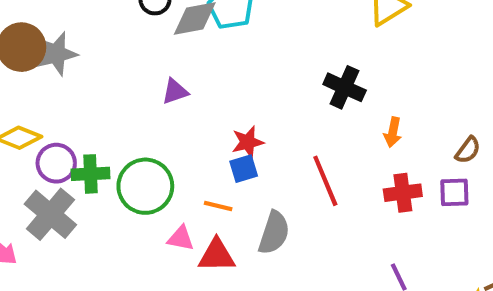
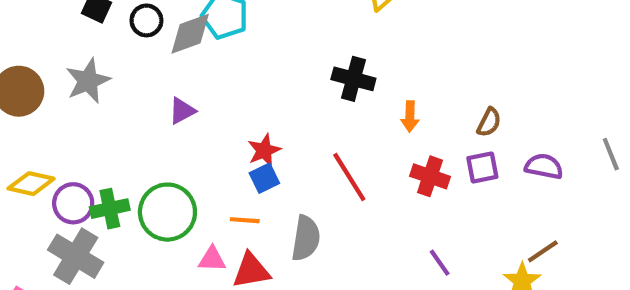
gray star: (56, 54) -> (88, 81), moved
red cross: (403, 193) -> (430, 176), turned 36

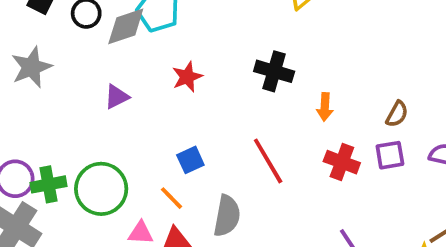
red star: (264, 150) -> (187, 77), moved
orange line: (245, 220) -> (172, 198), turned 40

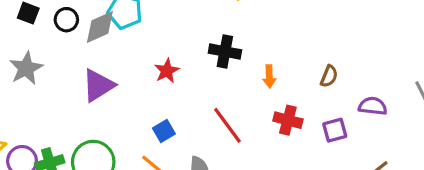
red star: (187, 77) -> (167, 71), moved
purple triangle: (117, 97) -> (98, 85), size x1.6
purple square: (390, 155) -> (335, 130), moved

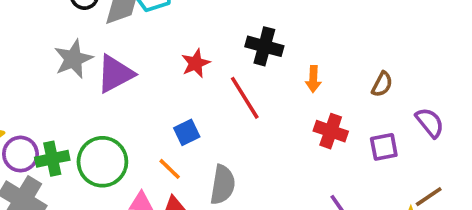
gray star: (26, 68) -> (73, 59), moved
purple semicircle: (373, 106) -> (430, 123), turned 40
red line: (227, 125) -> (245, 98), moved

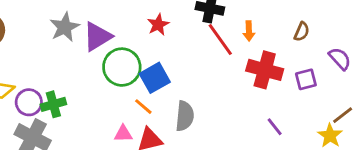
red line: (245, 98) -> (220, 40), moved
red cross: (331, 131) -> (265, 70), size x1.4
blue square: (187, 132) -> (155, 78), size x1.5
green circle: (102, 162) -> (122, 67), moved

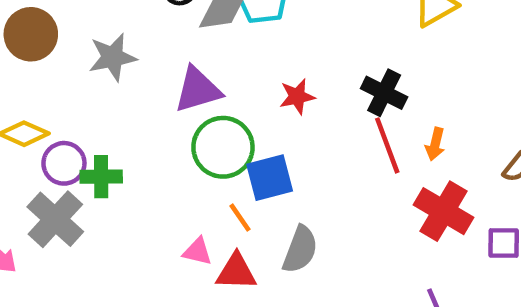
gray star: (65, 27) -> (113, 57), moved

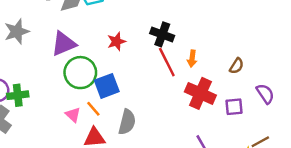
pink triangle: (197, 251) -> (73, 115), moved, turned 35

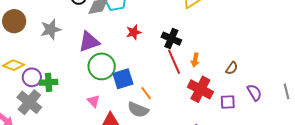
red star: (116, 41) -> (134, 32), moved
orange line: (93, 109) -> (146, 93), moved
gray semicircle: (127, 122) -> (138, 110), turned 95

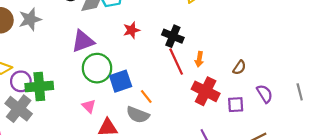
gray star: (51, 29) -> (30, 19), moved
green cross: (49, 82) -> (39, 86), size x1.4

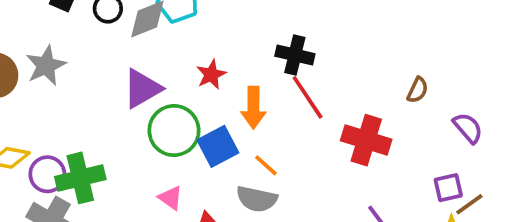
red star: (131, 30) -> (211, 74), moved
orange arrow: (199, 59) -> (253, 108), moved, size x1.5
purple square: (236, 105) -> (448, 188), moved

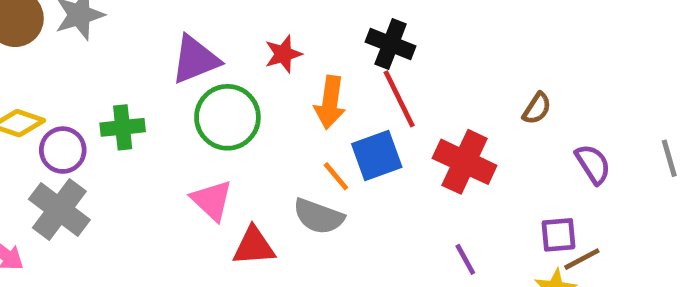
blue square: (218, 146) -> (377, 156), moved
green cross: (80, 178) -> (123, 127), moved, size x0.7
pink triangle: (171, 198) -> (212, 200), size x1.4

